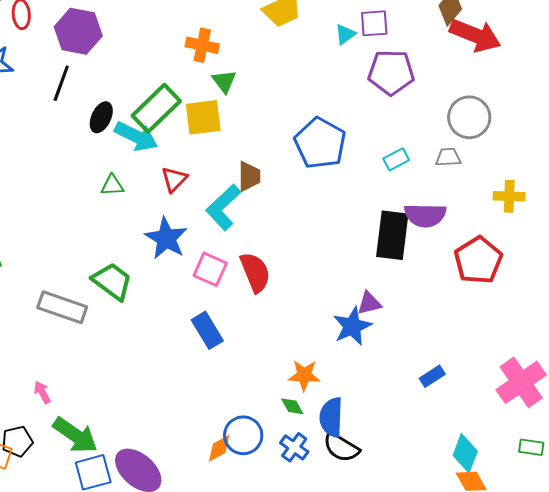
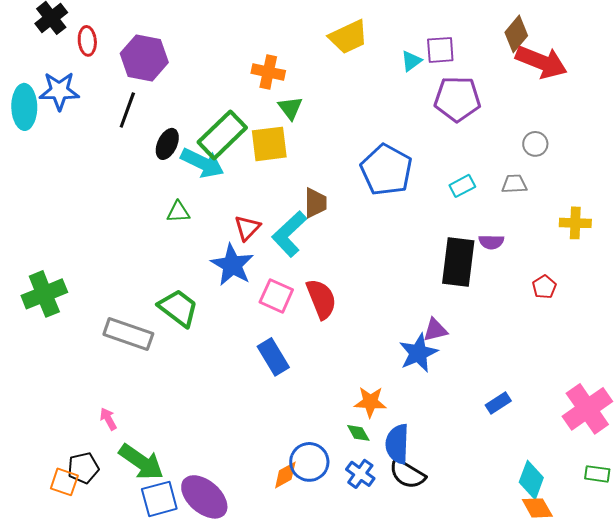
gray circle: (469, 117) -> (535, 144), size x0.6
red triangle: (174, 179) -> (247, 228), moved
purple semicircle: (425, 215) -> (491, 242), size x0.6
red pentagon: (478, 260) -> (544, 287), size x0.5

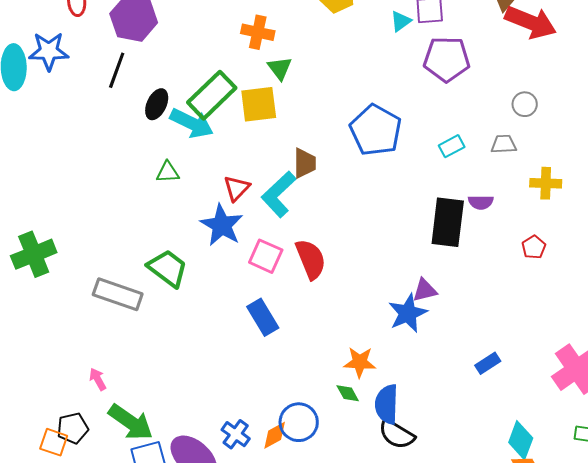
yellow cross: (575, 223) -> (546, 183), moved
blue cross: (360, 474) -> (236, 434), moved

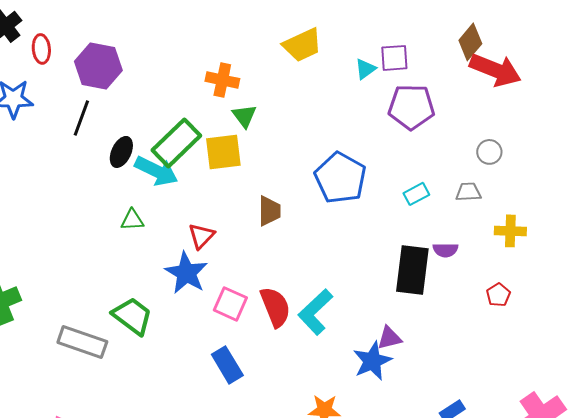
cyan L-shape: (279, 194) -> (315, 312), moved

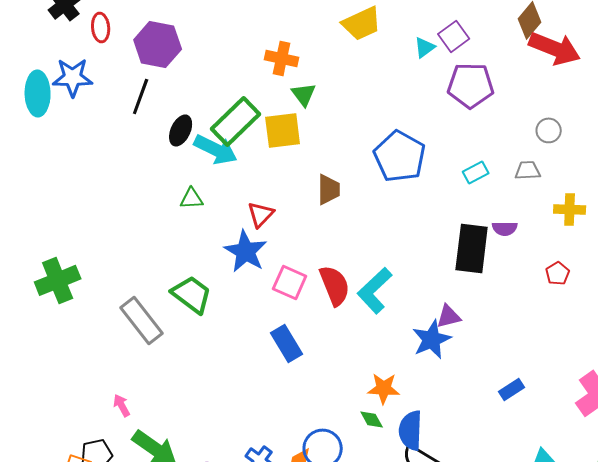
purple square: (394, 58) -> (454, 36), turned -32
gray rectangle: (82, 342) -> (142, 320), turned 33

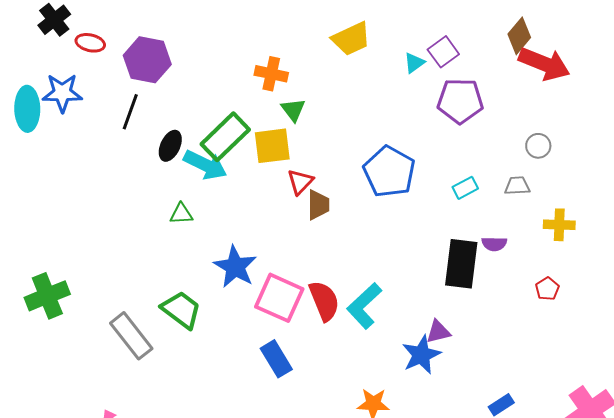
red ellipse: (101, 27) -> (90, 43), turned -72
red triangle: (261, 214) -> (300, 182), moved
pink square: (290, 282) -> (279, 298), size x1.4

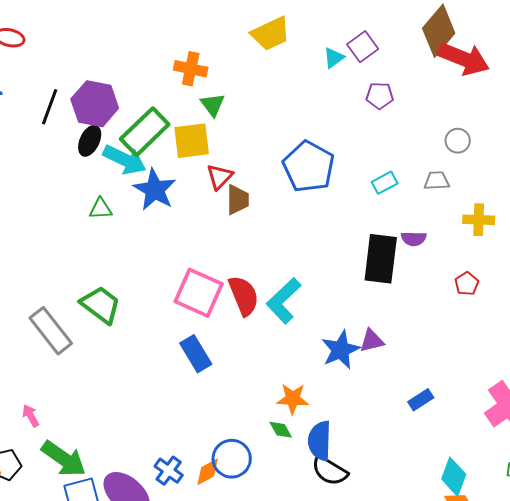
brown diamond: (519, 36) -> (439, 31), size x1.4
purple hexagon: (147, 60) -> (95, 104), moved
purple pentagon: (460, 101) -> (380, 96), size x0.6
blue star: (235, 267) -> (155, 190), moved
purple triangle: (438, 332) -> (372, 341), moved

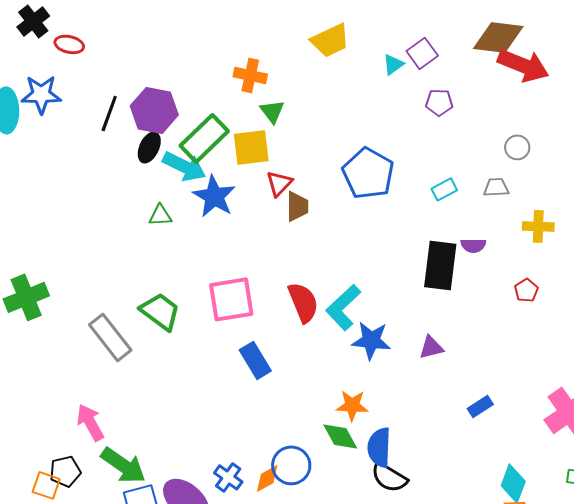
brown diamond: (439, 31) -> (498, 37), turned 57
pink square: (199, 293) -> (231, 299), moved, turned -33
blue star: (341, 350) -> (371, 340), moved, turned 30
pink arrow: (31, 416) -> (90, 422), size x1.6
green diamond: (281, 430) -> (340, 436), size x1.5

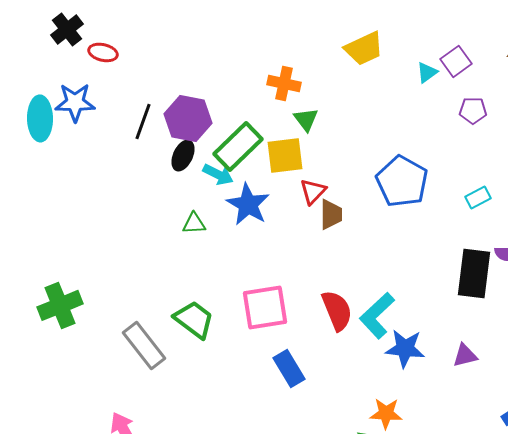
cyan arrow: (184, 166) -> (218, 174), size x0.7

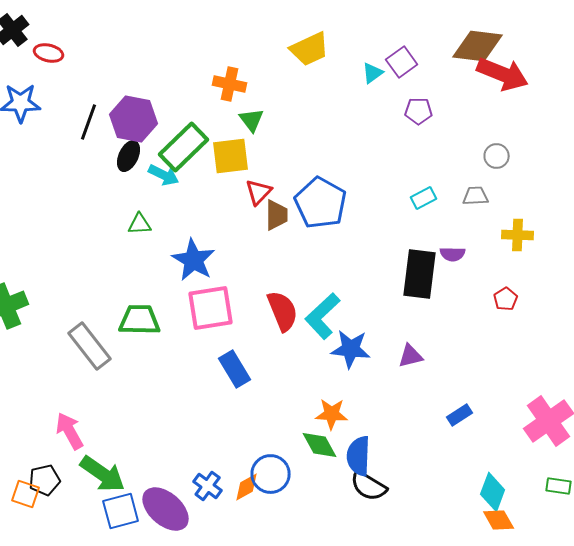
blue pentagon: (402, 181) -> (321, 203), moved
blue star: (248, 204) -> (194, 260), moved
green trapezoid: (194, 319) -> (140, 320), turned -36

